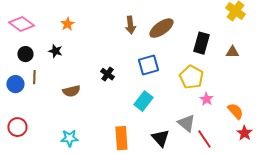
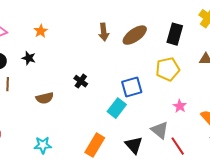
black rectangle: (201, 43) -> (175, 34), moved
blue square: (148, 65) -> (132, 87), moved
yellow pentagon: (191, 77) -> (168, 69), moved, turned 30
orange rectangle: (121, 138) -> (95, 145), turned 35

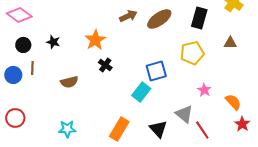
orange star: (41, 31) -> (95, 40), moved, size x1.5
brown arrow: (104, 32) -> (128, 16), turned -108

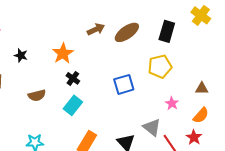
brown triangle: (230, 43) -> (202, 88), moved
cyan rectangle: (141, 92) -> (73, 105), moved
orange semicircle: (233, 102) -> (201, 115), turned 84
red star: (242, 124) -> (194, 137), moved

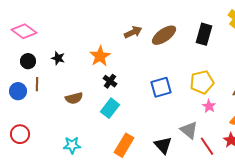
yellow pentagon: (160, 66) -> (202, 82), moved

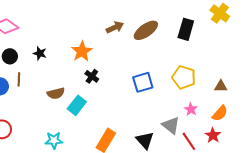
yellow pentagon: (202, 82) -> (184, 77), turned 30
pink star: (209, 106) -> (191, 109), moved
cyan rectangle: (110, 108) -> (77, 105), moved

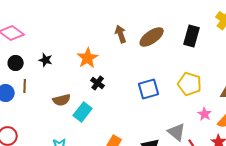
brown arrow: (115, 27) -> (121, 34), turned -84
pink star: (191, 109) -> (205, 114), moved

